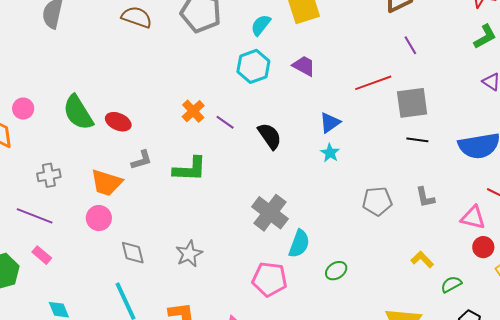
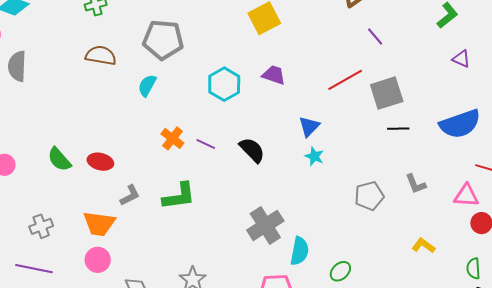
cyan semicircle: (261, 25) -> (147, 85), moved
green semicircle: (78, 113) -> (59, 159), size x0.7
gray cross: (270, 213) -> (265, 225), turned 30
green semicircle: (451, 284) -> (473, 268), moved, turned -55

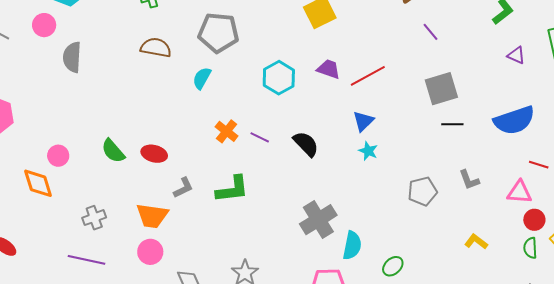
red line: (345, 80) -> (368, 76), moved
green semicircle: (473, 268) -> (530, 248), moved

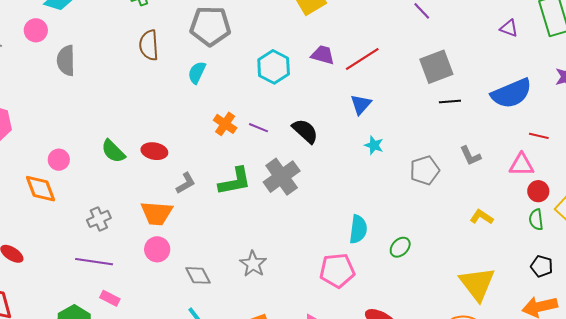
brown semicircle: (156, 48) -> (149, 45), turned -100
cyan star: (368, 151) -> (374, 145), moved
gray cross: (318, 220) -> (282, 177), moved

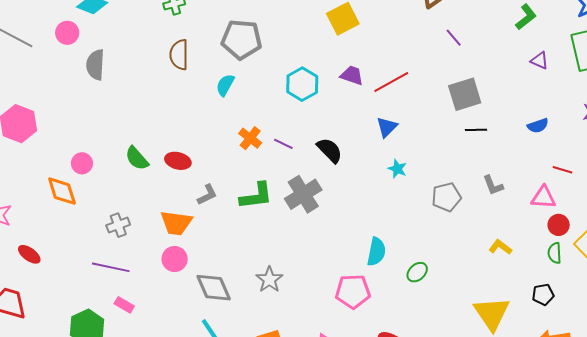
blue semicircle: (511, 93) -> (538, 126), size x0.5
black pentagon: (542, 266) -> (543, 295), moved, turned -30
gray diamond: (198, 275) -> (214, 288), size x1.4

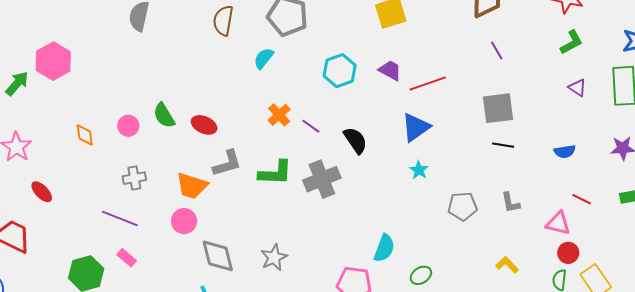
blue triangle: (387, 127) -> (416, 127), size x1.4
pink circle: (82, 163) -> (128, 126), moved
orange diamond: (62, 191) -> (85, 135), size x0.7
gray L-shape: (207, 195) -> (227, 163), size x1.4

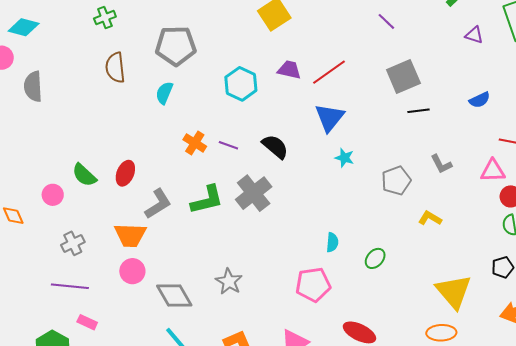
red ellipse: (204, 125) -> (125, 173), turned -75
cyan semicircle: (384, 248) -> (332, 242), size x0.7
yellow L-shape: (507, 265) -> (430, 218), moved

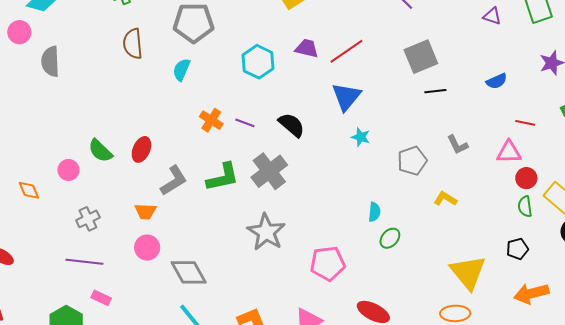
orange trapezoid: (130, 235) -> (145, 211), size x0.7
cyan semicircle: (332, 242) -> (374, 212), moved
gray star: (229, 282) -> (266, 232), moved, size x1.4

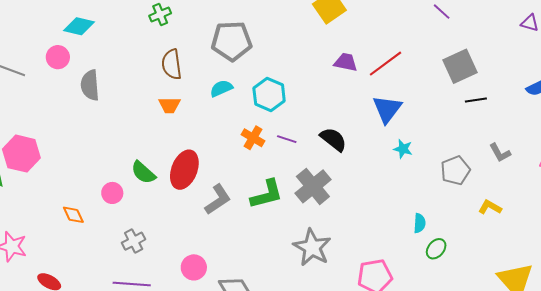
cyan hexagon: (258, 62) -> (269, 94), moved
cyan semicircle: (181, 70) -> (221, 88), turned 45
red ellipse: (141, 149) -> (184, 170), size x1.5
orange trapezoid: (145, 211) -> (169, 105), moved

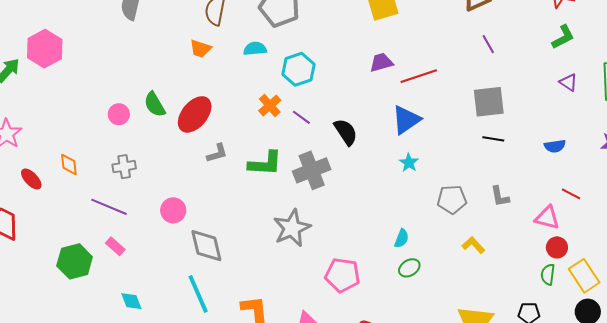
purple trapezoid: (346, 62) -> (381, 62), turned -45
gray L-shape: (218, 199) -> (217, 153), size x0.7
orange diamond: (73, 215) -> (69, 164), moved

